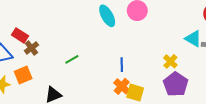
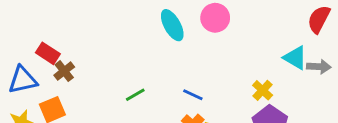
green line: (72, 59) -> (135, 95), moved
blue line: (122, 65) -> (193, 95), turned -64

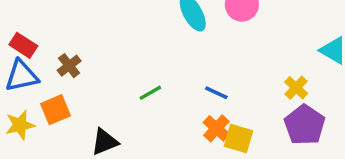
red rectangle: (48, 53) -> (23, 45), moved

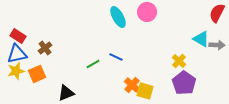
blue line: (216, 93) -> (116, 57), moved
yellow star: (20, 125) -> (16, 71), moved

